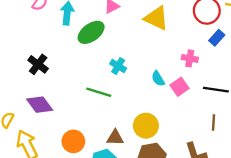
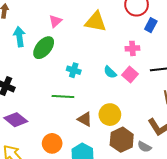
brown triangle: (115, 138) -> (85, 119), moved, turned 42

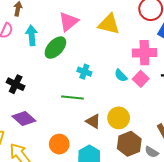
pink triangle: (55, 21) -> (68, 22), size x1.5
pink cross: (132, 48) -> (144, 53), size x1.6

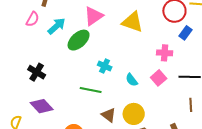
cyan arrow: (32, 35) -> (57, 26), turned 48
pink cross: (144, 53) -> (165, 53), size x0.7
cyan semicircle: (121, 75) -> (132, 80), moved

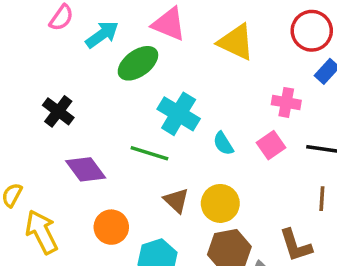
pink triangle: (93, 16) -> (169, 24), turned 50
cyan cross: (105, 66) -> (179, 114), size x1.6
purple diamond: (42, 106) -> (86, 169), moved

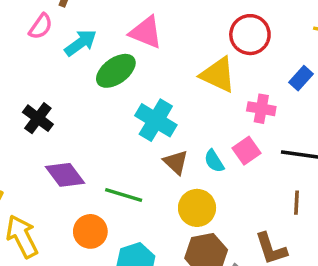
red circle: (312, 31) -> (250, 35), moved
yellow triangle: (236, 42) -> (218, 75), moved
cyan semicircle: (223, 143) -> (214, 161), moved
green line: (149, 153) -> (124, 195), moved
brown triangle: (176, 200) -> (176, 162), moved

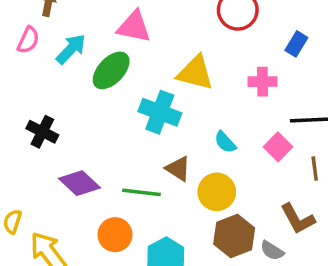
yellow triangle: (218, 75) -> (195, 73), moved
pink square: (246, 151) -> (278, 147), moved
brown triangle: (176, 162) -> (178, 169), moved

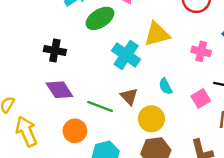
yellow triangle: (195, 73) -> (157, 34), turned -44
black cross: (42, 132) -> (55, 51), moved, turned -30

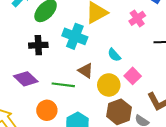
black cross: (55, 51) -> (38, 45), moved
pink cross: (201, 51) -> (137, 18), turned -35
pink square: (201, 99) -> (133, 76), moved

